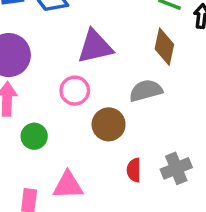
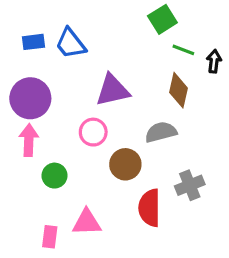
gray cross: (176, 168) -> (190, 185), moved
red semicircle: (134, 170) -> (150, 208), size x1.6

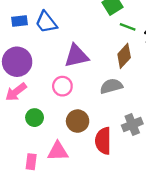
brown diamond: (179, 90) -> (124, 56), turned 30
pink arrow: (29, 140) -> (16, 92), turned -130
brown circle: (125, 164) -> (78, 121), moved

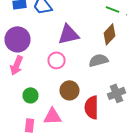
pink arrow: (16, 92) -> (16, 65), turned -30
green circle: (35, 118) -> (30, 95), moved

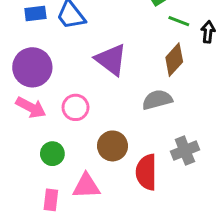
purple triangle: (68, 34) -> (111, 60), turned 50
pink circle: (56, 60) -> (76, 107), moved
pink arrow: (16, 65) -> (31, 107), turned -84

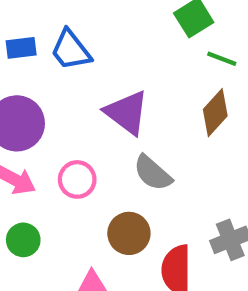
gray semicircle: (157, 100) -> (153, 173), moved, turned -124
green circle: (52, 154) -> (23, 240), moved

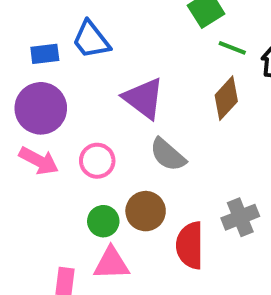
blue rectangle: (21, 48) -> (45, 54), moved
green circle: (23, 240) -> (103, 221), moved

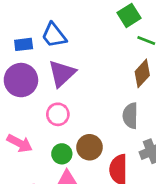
purple triangle: (144, 98) -> (62, 73), moved, turned 40
gray semicircle: (168, 155) -> (130, 116), moved, turned 50
pink arrow: (39, 161) -> (20, 143), moved

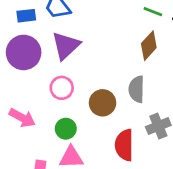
brown circle: (89, 147) -> (103, 103), moved

